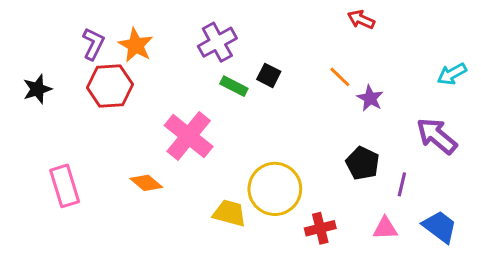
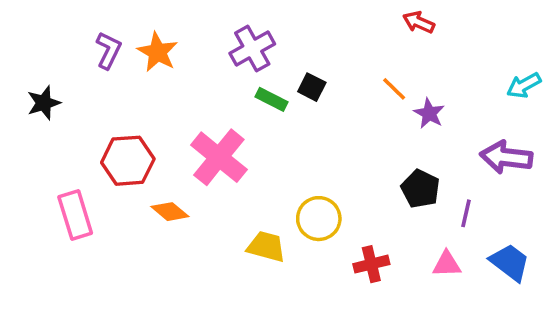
red hexagon: (110, 86) -> (128, 161), moved
purple arrow: (437, 136) -> (506, 157), turned -33
yellow circle: (275, 189) -> (319, 219), size x0.7

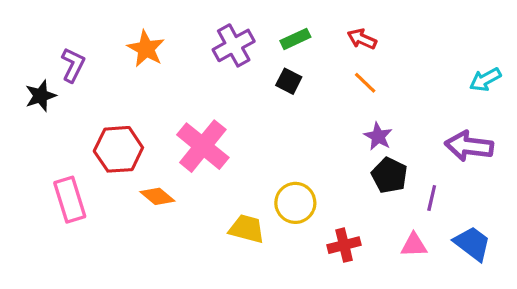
red arrow: (419, 22) -> (362, 39), moved
purple L-shape: (109, 50) -> (73, 65), moved
green rectangle: (271, 99) -> (295, 39), moved, turned -52
purple star: (429, 113) -> (378, 136), moved

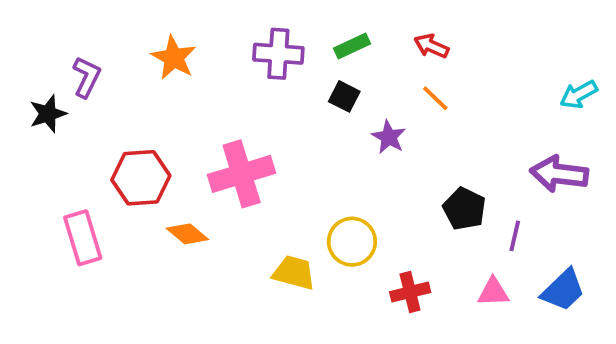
purple cross: (234, 45) -> (278, 54), turned 33
purple star: (378, 136) -> (389, 137), moved
pink cross: (203, 146) -> (242, 174), turned 34
blue trapezoid: (472, 243) -> (563, 290), turned 99

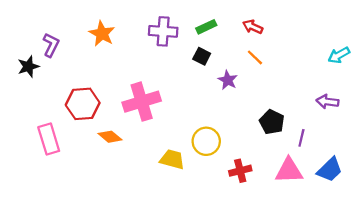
purple arrow: (559, 174) -> (327, 102), size x0.7
pink triangle: (493, 292) -> (289, 171), size x1.5

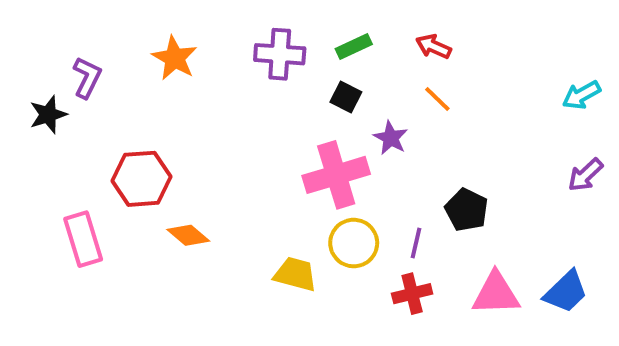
pink cross: (142, 102) -> (336, 175), moved
purple arrow: (327, 102) -> (585, 175), moved, turned -50
purple line: (301, 138) -> (416, 243), moved

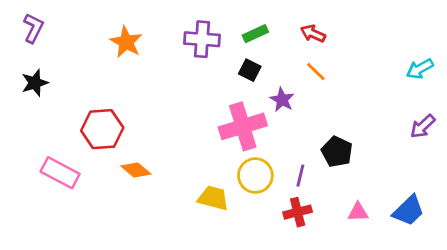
purple L-shape: (87, 78) -> (33, 28), moved
pink rectangle: (83, 239) -> (60, 173), turned -45
pink triangle: (496, 294) -> (358, 212), size x0.6

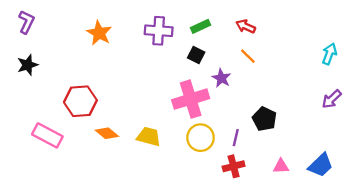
cyan arrow: (420, 69) -> (329, 54), turned 140
yellow trapezoid: (213, 198) -> (149, 137), moved

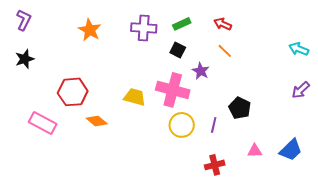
cyan arrow: (329, 54) -> (299, 49), turned -90
pink cross: (191, 99) -> (173, 90), turned 32
yellow trapezoid: (149, 137) -> (135, 97), moved
red cross: (234, 166) -> (215, 165), moved

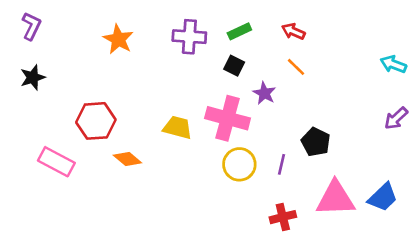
pink triangle: (255, 151) -> (335, 199), size x2.0

